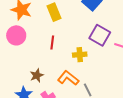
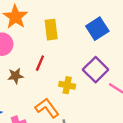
brown star: (37, 75) -> (16, 76), moved

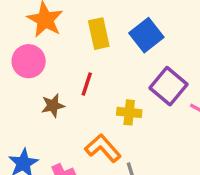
blue square: (97, 29) -> (146, 35), moved

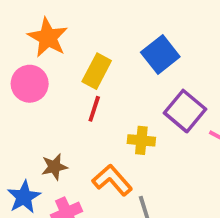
yellow rectangle: (99, 34) -> (97, 71), moved, turned 40
brown star: (53, 106) -> (54, 167), moved

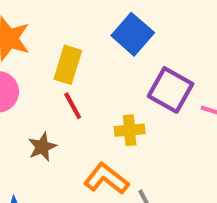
red line: (94, 109) -> (73, 106), turned -36
brown star: (54, 167) -> (42, 147), moved

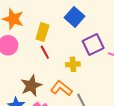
purple square: (171, 90) -> (93, 45), turned 35
brown star: (42, 147) -> (31, 86), moved, size x1.5

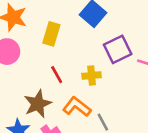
red line: (45, 52) -> (57, 75), moved

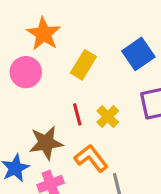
yellow cross: (92, 75) -> (108, 117), moved, turned 36

